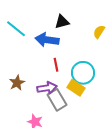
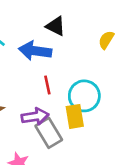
black triangle: (62, 22) -> (56, 26), turned 42
yellow rectangle: (76, 88) -> (75, 116), turned 48

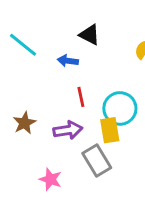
blue arrow: (35, 51) -> (68, 61), size x0.6
gray rectangle: (49, 133) -> (97, 161), moved

